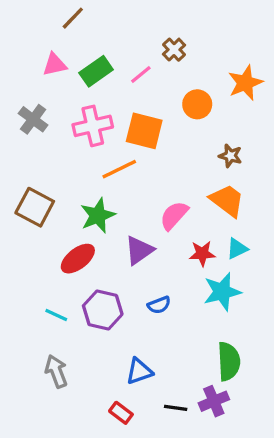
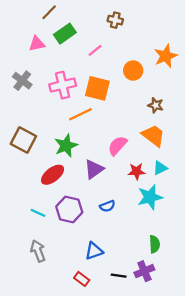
brown cross: (174, 50) -> (115, 20), moved, turned -32
green rectangle: (96, 71) -> (65, 34), moved
green semicircle: (229, 361) -> (154, 244), size x0.7

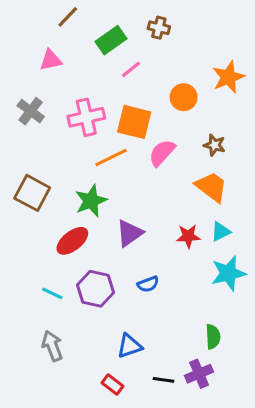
green rectangle: (65, 34) -> (111, 40), moved
pink semicircle: (117, 146) -> (162, 153), moved
cyan star: (150, 197) -> (228, 273), moved

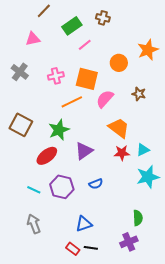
pink cross: (86, 117) -> (56, 76), size x0.7
orange trapezoid: (211, 187) -> (119, 128), moved
black line: (164, 380) -> (91, 248), moved

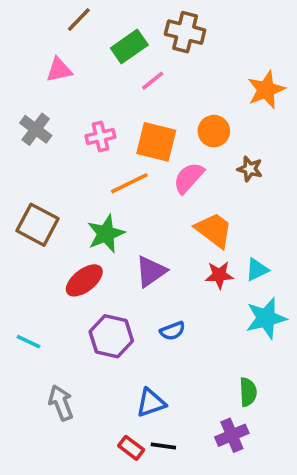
brown cross: (103, 18) -> (185, 32), size x1.5
orange circle: (119, 63) -> (214, 131), moved
cyan line: (34, 190) -> (28, 342), moved

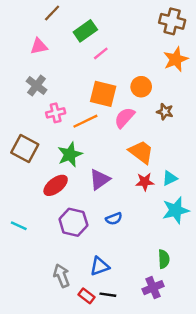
brown cross: (185, 32) -> (172, 21), moved
gray cross: (36, 129) -> (37, 86), moved
pink cross: (100, 136) -> (56, 113), moved
gray arrow: (61, 403) -> (62, 276), moved

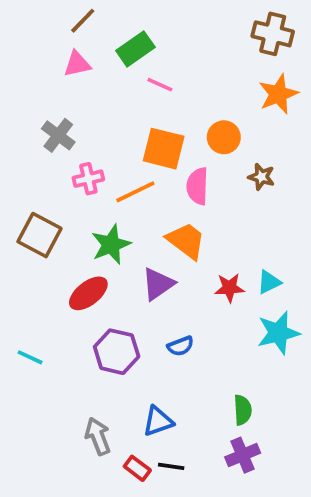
pink triangle: (39, 46) -> (77, 64), moved
pink line: (101, 53) -> (160, 85), turned 63
pink semicircle: (125, 118) -> (197, 186), turned -40
orange trapezoid: (141, 152) -> (186, 241), moved
green semicircle: (164, 259) -> (243, 410), moved

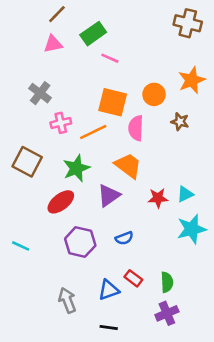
orange star: (278, 94) -> (192, 80), moved
black line: (171, 466) -> (109, 328), moved
red rectangle: (137, 468) -> (133, 278), moved

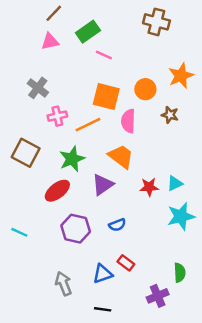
brown cross: (188, 23) -> (156, 22), moved
green semicircle: (167, 282) -> (180, 273), moved

